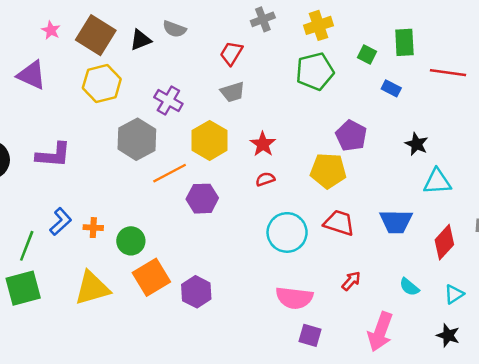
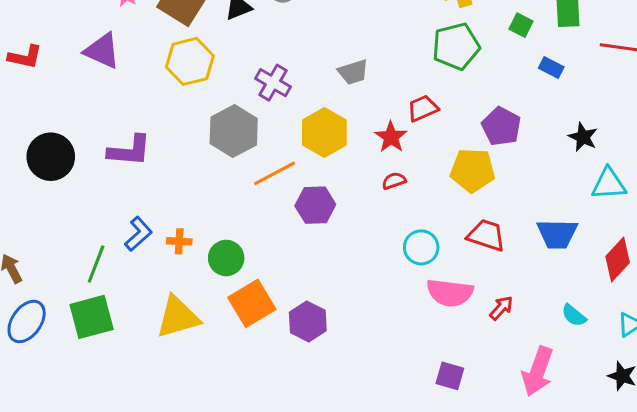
red trapezoid: (231, 53) -> (423, 108), moved, turned 35
cyan circle: (287, 232) -> (421, 247), size x0.7
pink semicircle: (294, 298) -> (450, 293), moved

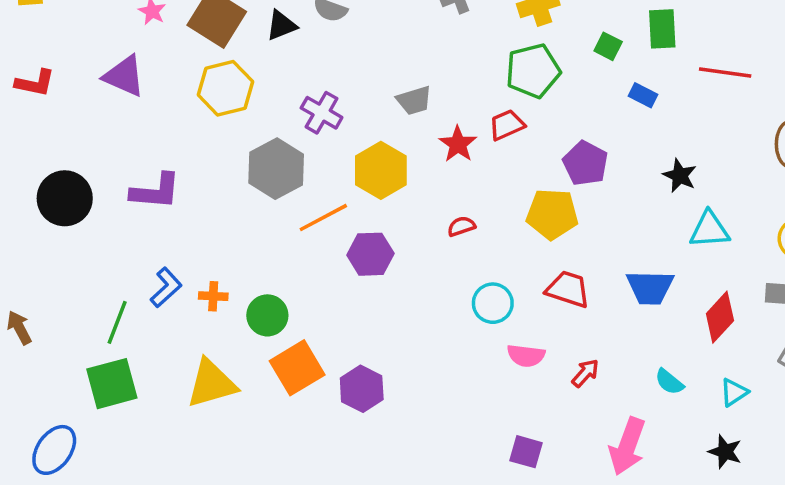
red trapezoid: (423, 108) -> (507, 125), moved
red star: (391, 137) -> (458, 144), moved
pink semicircle: (450, 293) -> (526, 356), size x0.7
blue ellipse: (27, 321) -> (54, 450), moved

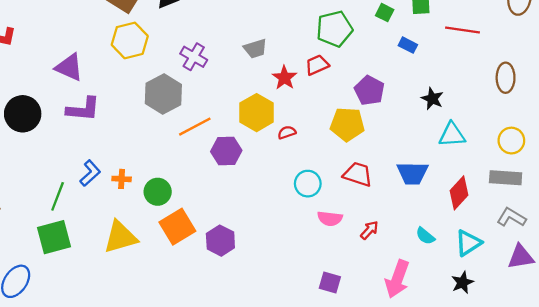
purple triangle: (124, 76) -> (69, 67), moved
yellow hexagon: (381, 170) -> (257, 113), moved
cyan triangle: (734, 392) -> (468, 243), size x1.4
black star: (725, 452) -> (463, 283), turned 30

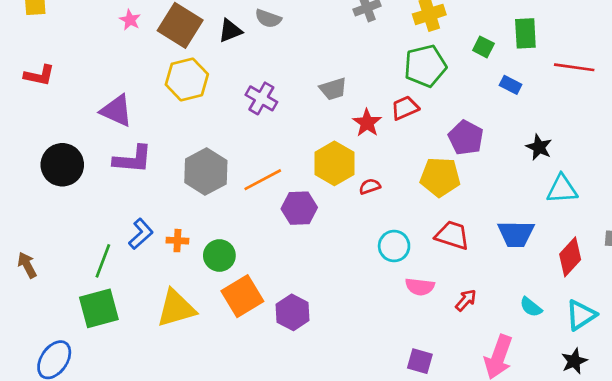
gray hexagon: (163, 94) -> (206, 172), moved

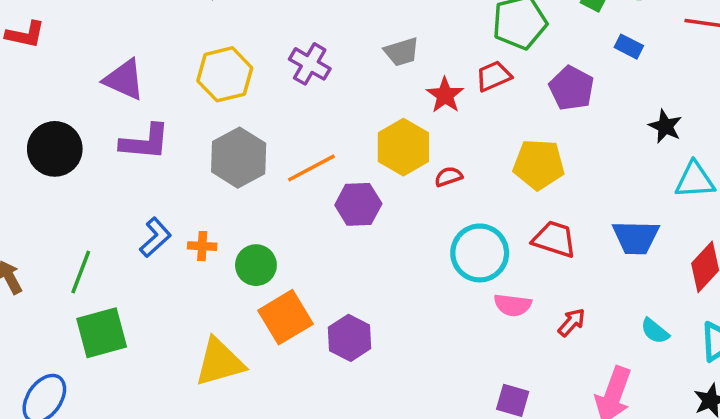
yellow hexagon: (187, 79) -> (225, 74), moved
purple pentagon: (466, 138) -> (572, 88), moved
cyan circle: (394, 246) -> (480, 253), size x1.4
green line: (103, 261) -> (81, 272), moved
yellow triangle: (176, 308) -> (220, 362), moved

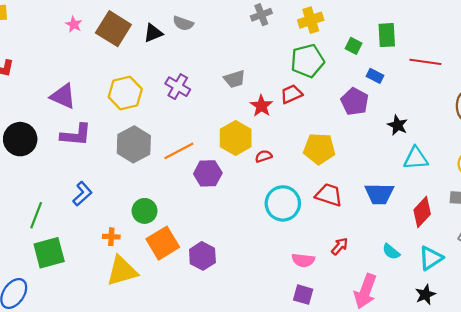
purple pentagon: (572, 88) -> (355, 102), moved
orange cross: (202, 246) -> (111, 237), moved
pink semicircle: (513, 305) -> (303, 260), moved

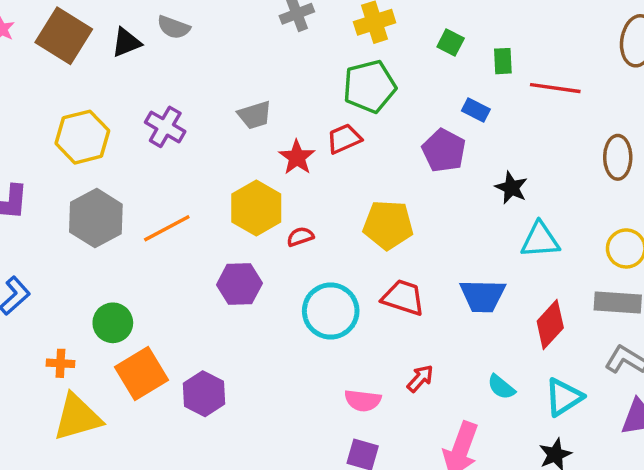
green rectangle: (387, 35) -> (503, 61), moved, size x0.7
green square: (354, 46) -> (451, 42), moved
purple hexagon: (208, 173) -> (239, 284), moved

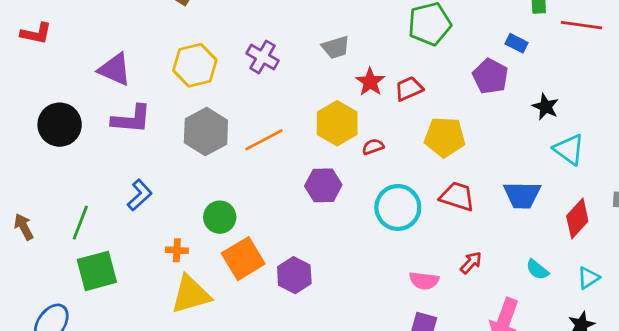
red trapezoid: (344, 139) -> (409, 89), moved
cyan triangle: (540, 240) -> (569, 149), turned 40
cyan triangle: (564, 397) -> (588, 278), size x0.7

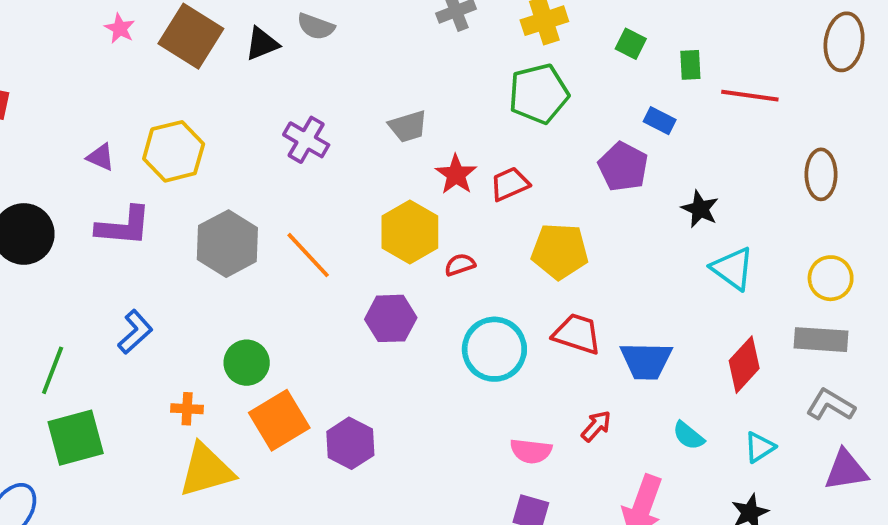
yellow hexagon: (195, 65) -> (174, 151), moved
purple triangle: (115, 69) -> (101, 157), size x0.6
orange line: (264, 140) -> (308, 255), turned 75
blue trapezoid: (522, 195) -> (646, 361), moved

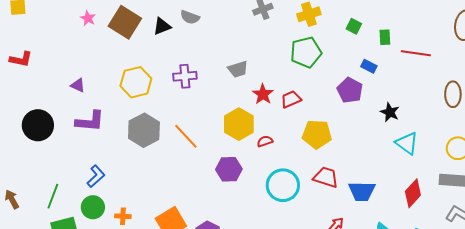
purple cross: (306, 140) -> (185, 76), turned -35
yellow hexagon: (174, 151) -> (136, 82), moved
green circle: (247, 363) -> (93, 207), moved

